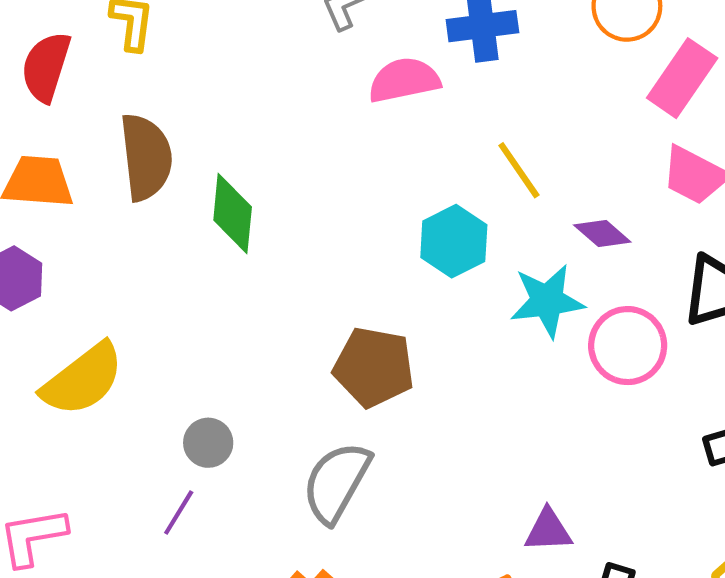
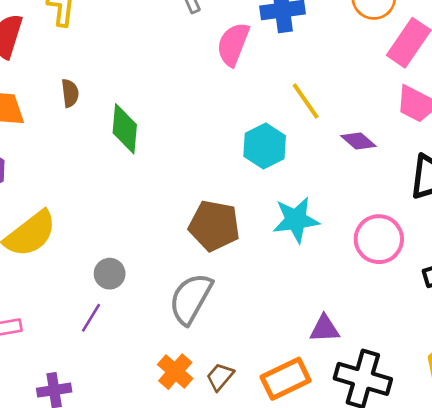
pink semicircle: (404, 80) -> (233, 44), turned -57
brown semicircle: (146, 157) -> (70, 93), size x0.5
cyan star: (547, 301) -> (296, 220), moved
pink circle: (628, 346) -> (379, 239), moved

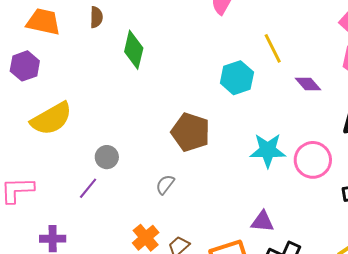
cyan star: (296, 220) -> (268, 150), moved
gray semicircle: (191, 299) -> (165, 184), size x0.5

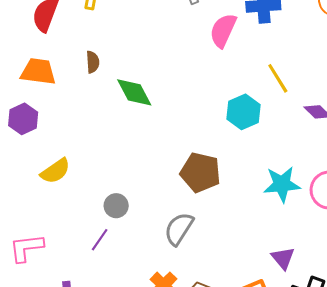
green diamond: (134, 50) -> (134, 92), turned -36
yellow semicircle: (51, 119) -> (55, 171), size x0.7
gray semicircle: (165, 184) -> (179, 229), size x1.6
purple triangle: (262, 221) -> (283, 258), turned 50

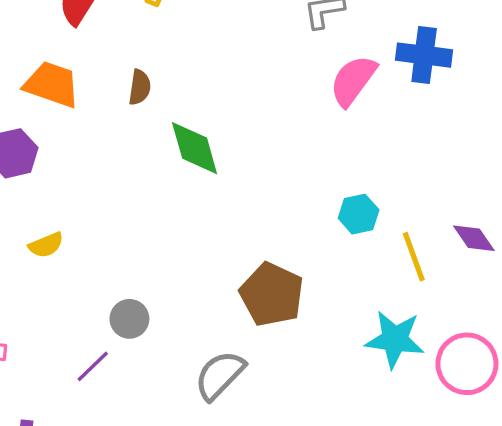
yellow line: (278, 78) -> (414, 257), moved
cyan hexagon: (244, 112) -> (359, 214), size x0.7
yellow semicircle: (55, 171) -> (46, 245), size x0.7

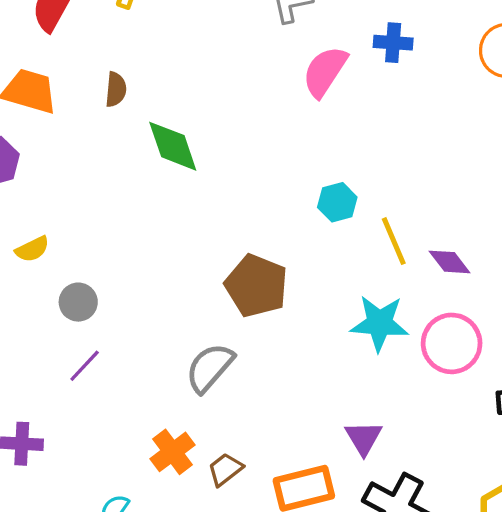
blue cross: (424, 55) -> (393, 43), size x0.7
purple diamond: (474, 238) -> (449, 262), moved
gray circle: (129, 319) -> (78, 302), moved

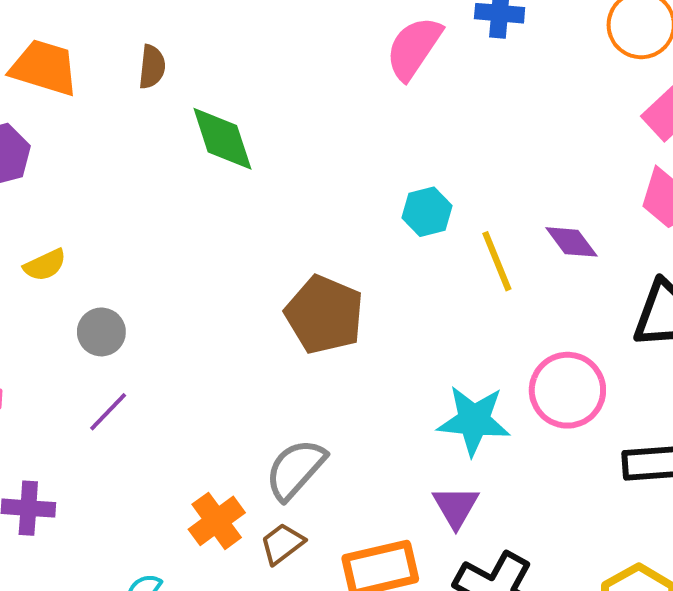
purple diamond: (449, 262) -> (571, 242), moved
cyan star: (380, 323) -> (474, 420), moved
gray semicircle: (210, 368) -> (295, 469), moved

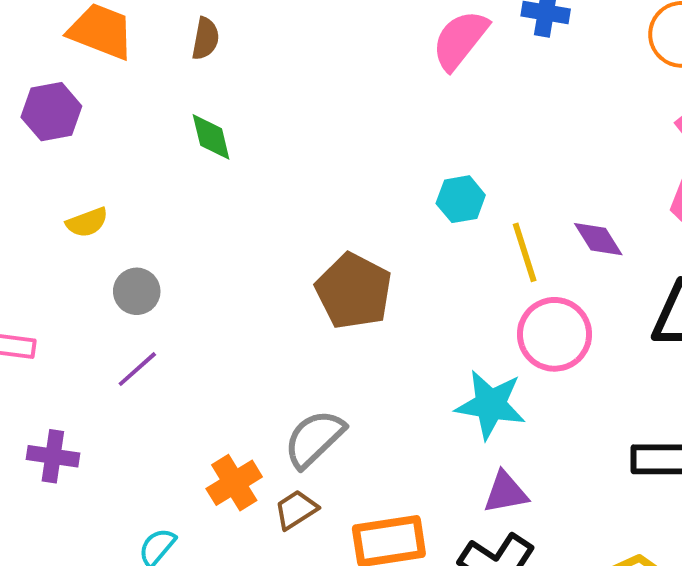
green diamond: (222, 139) -> (211, 137), moved, size x0.7
pink circle: (567, 390) -> (554, 334), moved
purple triangle: (456, 507) -> (506, 492), moved, turned 45

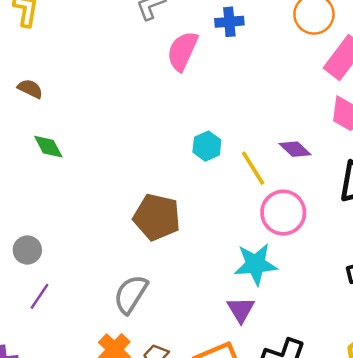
brown semicircle: (205, 39) -> (30, 89), turned -60
gray semicircle: (314, 439) -> (131, 294), moved
purple triangle: (506, 492) -> (241, 310), moved, turned -36

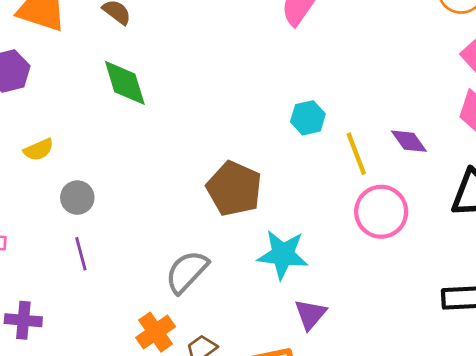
green diamond: (48, 147) -> (125, 83), size x1.4
cyan star: (256, 264) -> (283, 255), moved
purple line: (39, 296) -> (81, 254), turned -60

